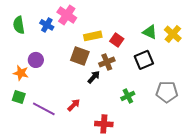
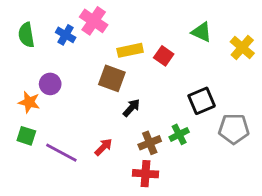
green triangle: (150, 32) -> (202, 32), moved
black square: (144, 60) -> (202, 101), moved
brown cross: (107, 62) -> (150, 143), moved

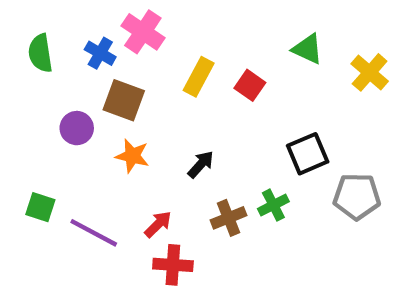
yellow rectangle: (130, 50) -> (199, 77), turned -50
brown square: (112, 78) -> (124, 100), moved
orange star: (29, 102) -> (132, 156), moved
red cross: (145, 174) -> (173, 265), moved

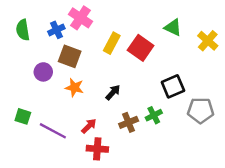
blue cross: (100, 53) -> (56, 30), turned 35
red square: (250, 85) -> (141, 48), size x1.5

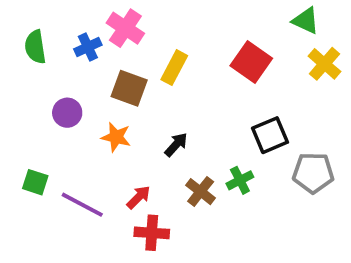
green triangle: (173, 28) -> (306, 21), moved
red square: (141, 48) -> (251, 62), moved
brown square: (70, 56) -> (129, 88), moved
brown cross: (129, 122) -> (201, 192), turned -30

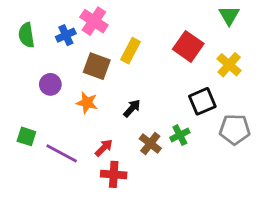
green triangle: (306, 21) -> (229, 15), turned 35
yellow cross: (324, 64) -> (229, 65), moved

